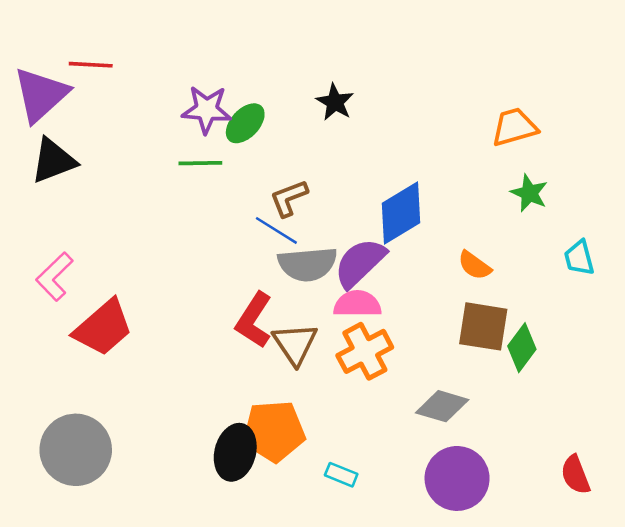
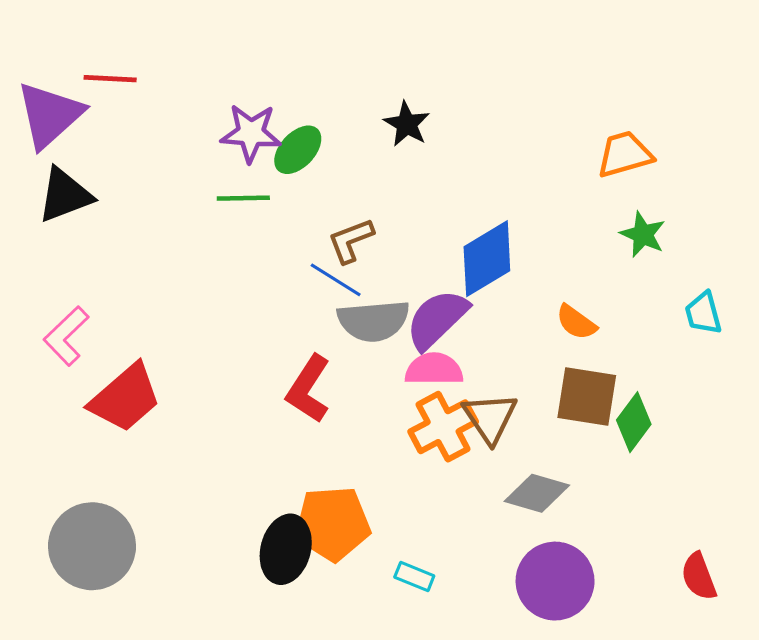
brown triangle: (295, 344) -> (490, 418), moved

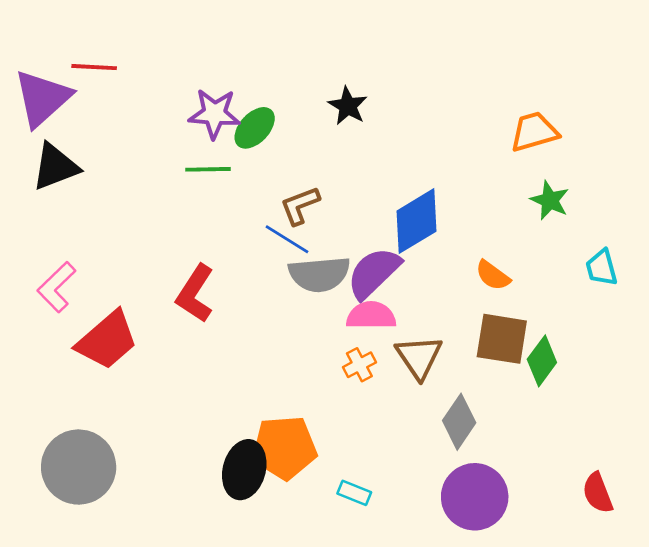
red L-shape: (308, 389) -> (195, 294), moved
orange cross: (443, 427) -> (359, 365), moved, size x0.6
gray diamond: (537, 493) -> (459, 422), turned -72

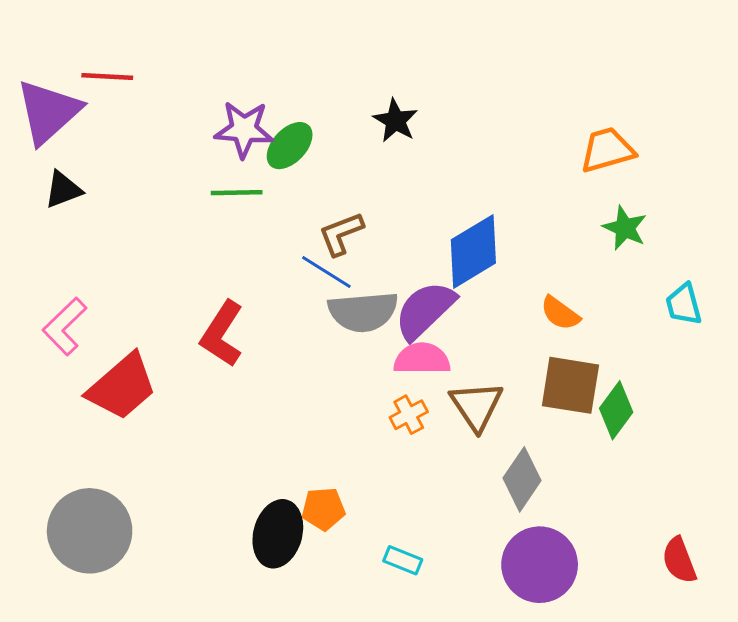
black triangle: (55, 167) -> (63, 190), size x0.7
orange pentagon: (284, 448) -> (323, 509), size x0.6

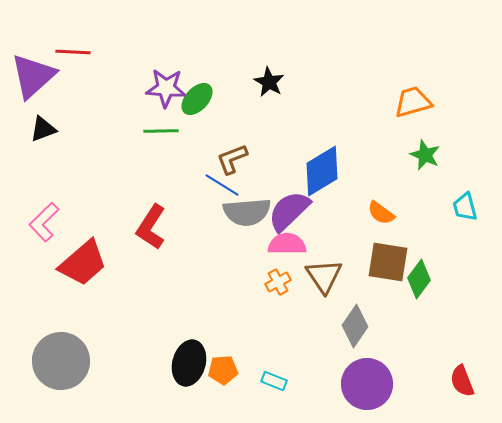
orange pentagon: (323, 509) -> (223, 370), moved

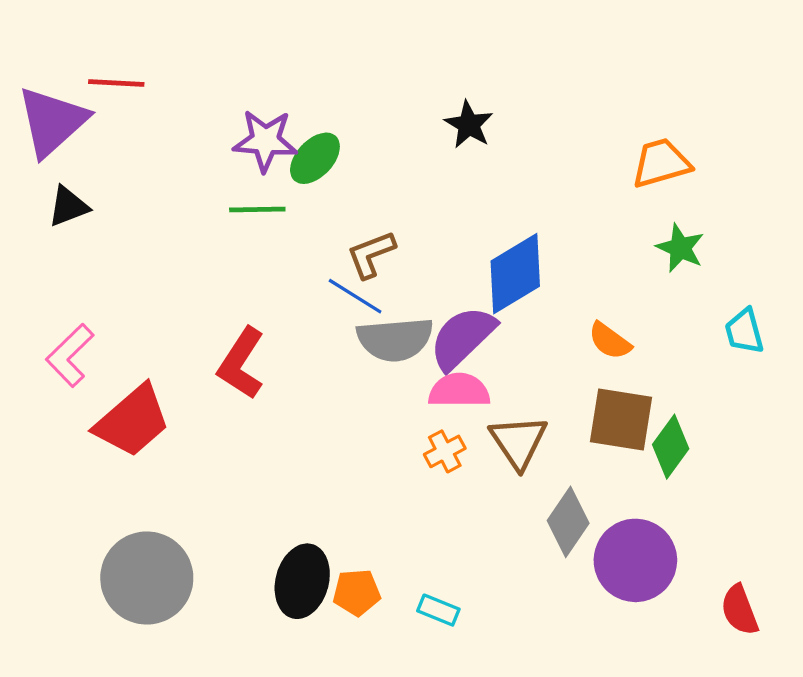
black star: (269, 82) -> (469, 125), moved
gray circle: (61, 361) -> (147, 578), moved
purple circle: (367, 384) -> (635, 560), moved

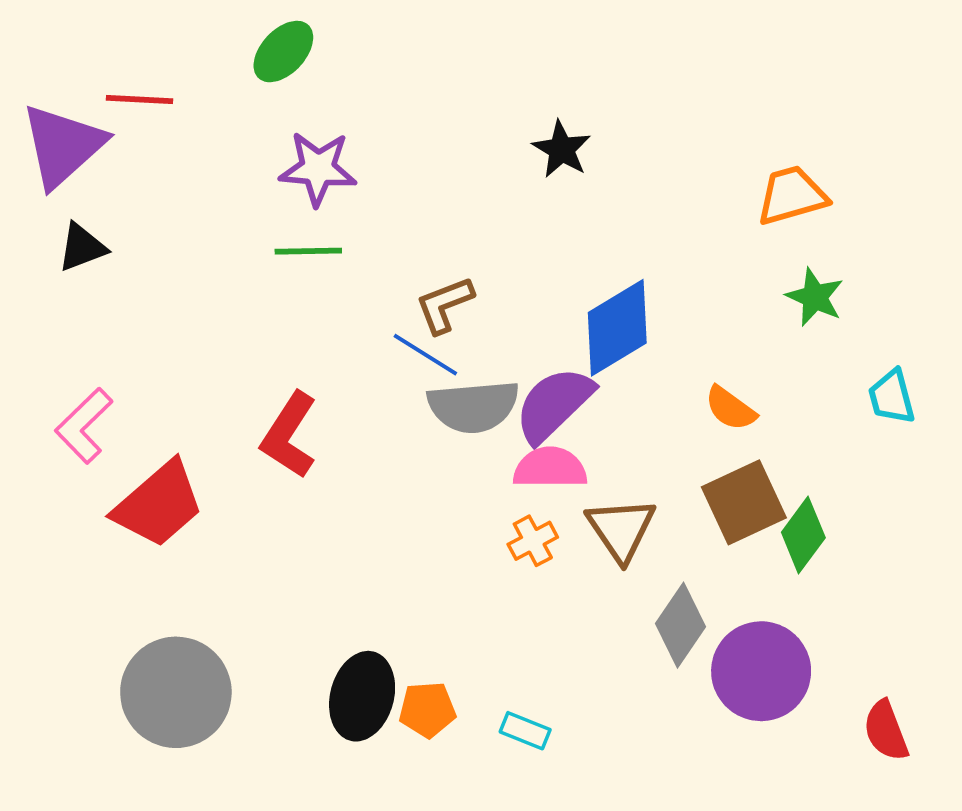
green ellipse: (315, 158) -> (283, 52), moved
brown square: (621, 419) -> (744, 502), turned -34

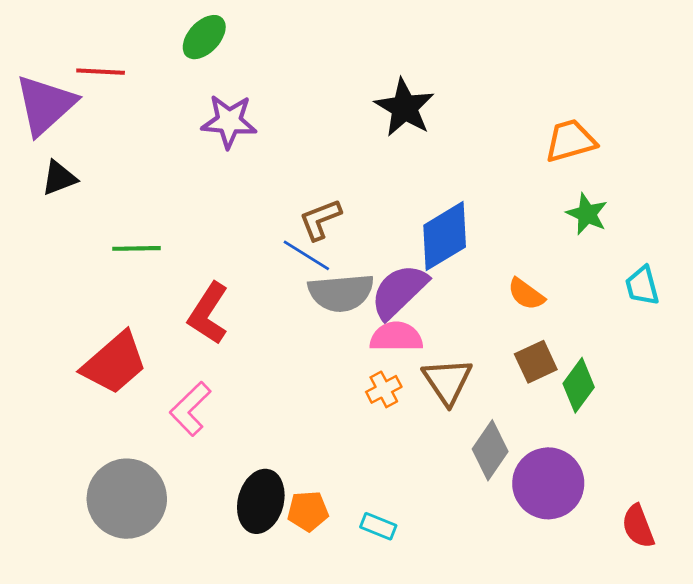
black star: (562, 149) -> (405, 108), size x1.4
green line: (308, 251) -> (136, 248), moved
pink L-shape: (84, 426) -> (190, 409), moved
brown square: (744, 502) -> (536, 362), size x0.7

